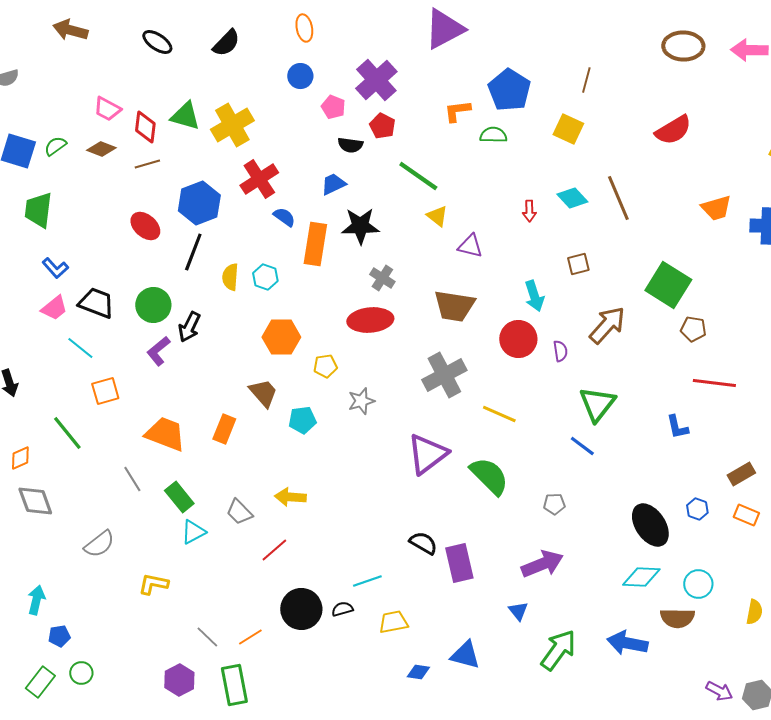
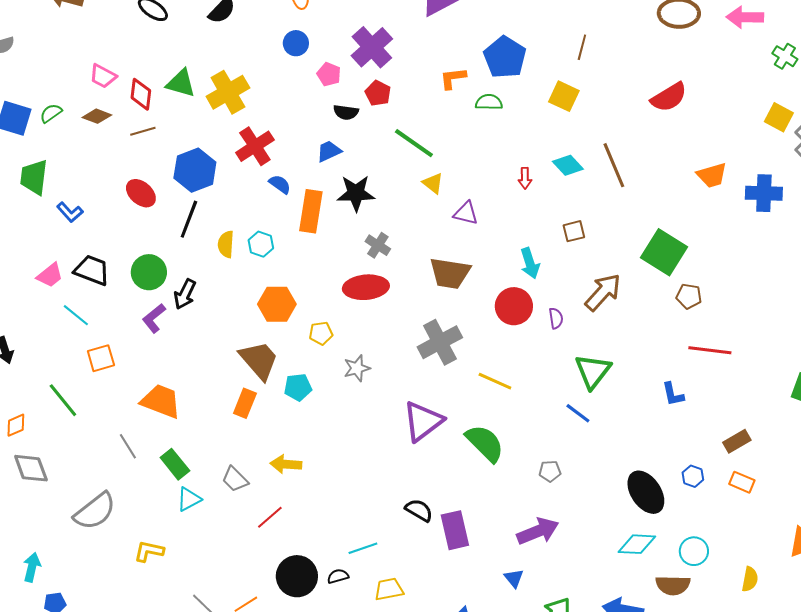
blue L-shape: (55, 268) -> (70, 212), moved
brown trapezoid: (263, 393) -> (259, 360), size x1.4
orange rectangle: (224, 429) -> (245, 403), moved
gray semicircle: (99, 544) -> (95, 511), size x1.4

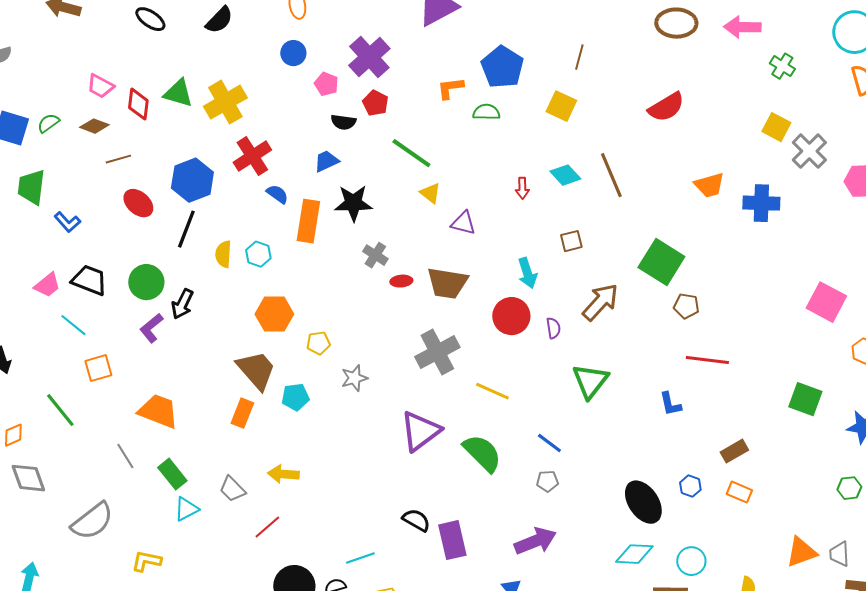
brown line: (143, 131) -> (118, 159), moved
red ellipse: (366, 287) -> (401, 281), moved, size x0.5
blue line: (578, 413) -> (549, 443), moved

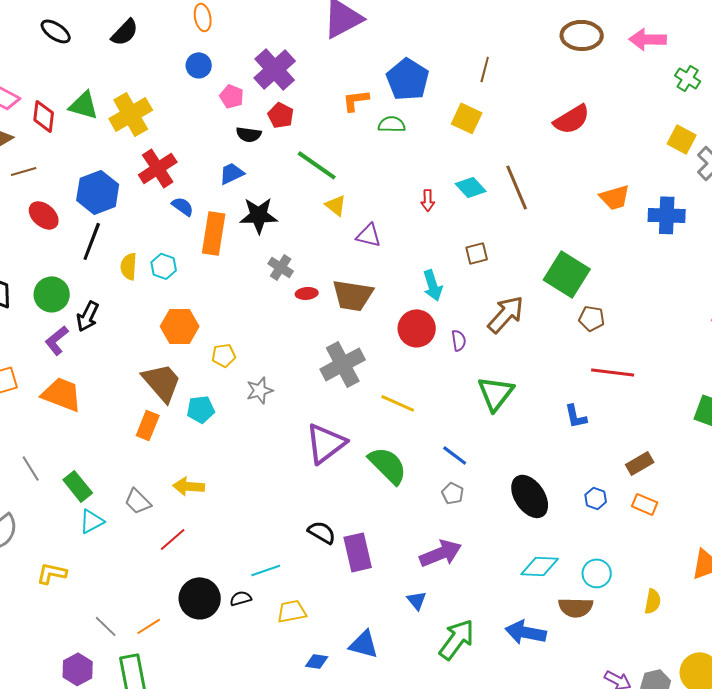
orange trapezoid: (158, 411) -> (62, 394), moved
gray pentagon: (547, 481) -> (453, 493), turned 30
black ellipse: (643, 502) -> (530, 496), moved

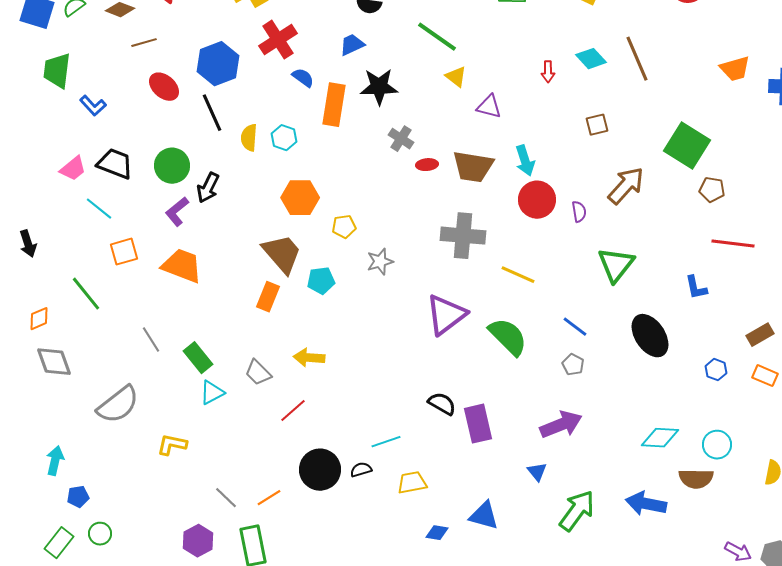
black line: (92, 241) -> (212, 113), turned -45
cyan arrow: (433, 285) -> (525, 161), moved
gray cross: (343, 364) -> (463, 236), turned 33
black ellipse: (530, 496) -> (650, 336), moved

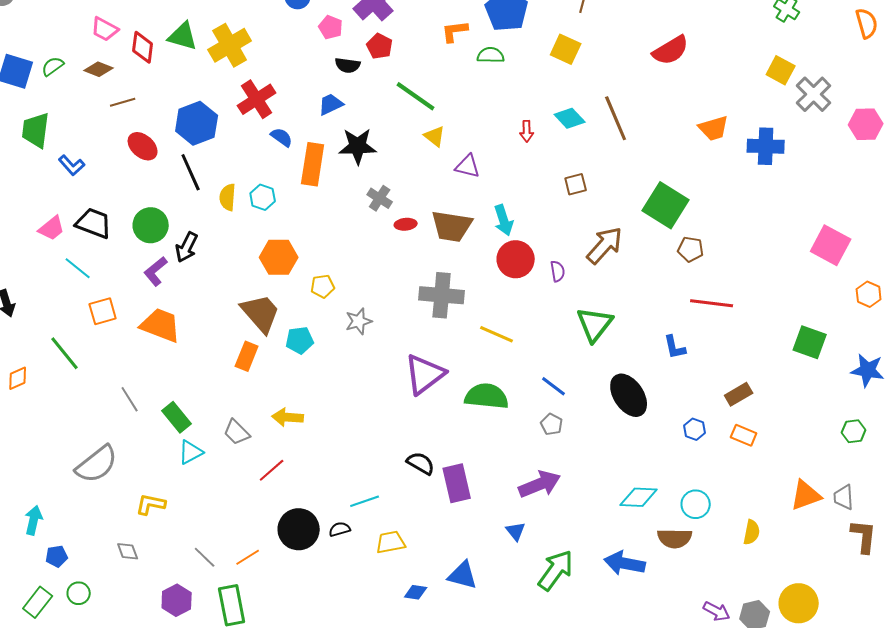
green semicircle: (508, 337) -> (487, 396), turned -39
gray diamond: (54, 362) -> (128, 551), moved, size x0.6

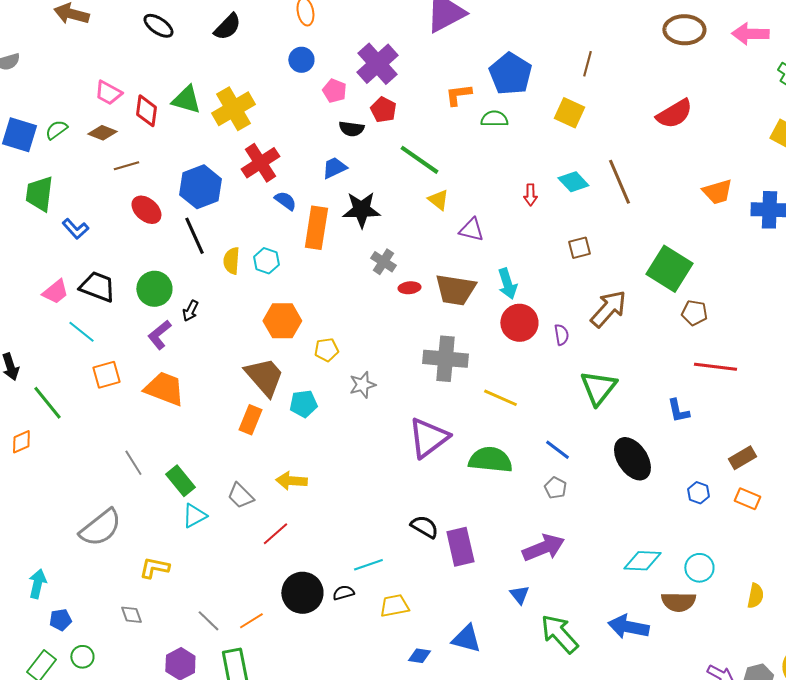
black arrow: (187, 247) -> (190, 311), size x0.7
green line: (65, 353) -> (47, 403), moved
green arrow: (556, 570) -> (559, 634), turned -78

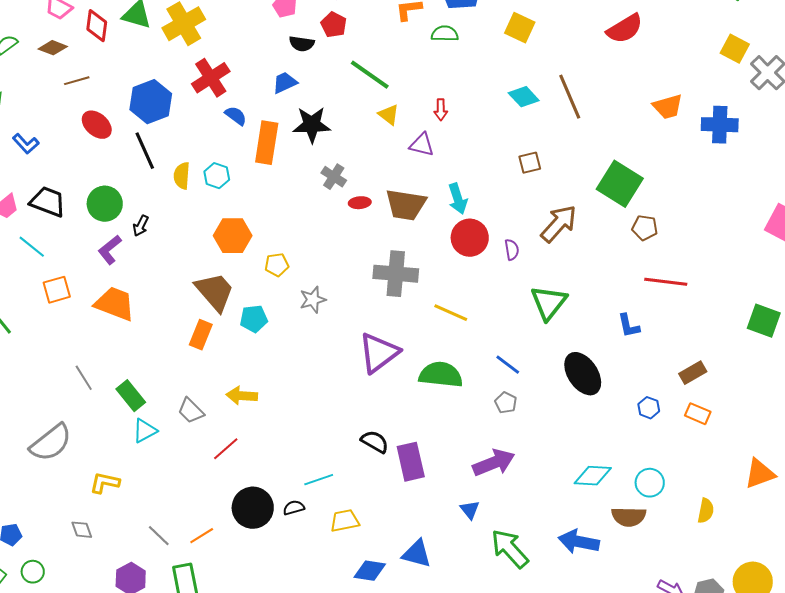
red arrow: (530, 195) -> (441, 110), moved
blue diamond: (419, 656) -> (370, 571), size x1.4

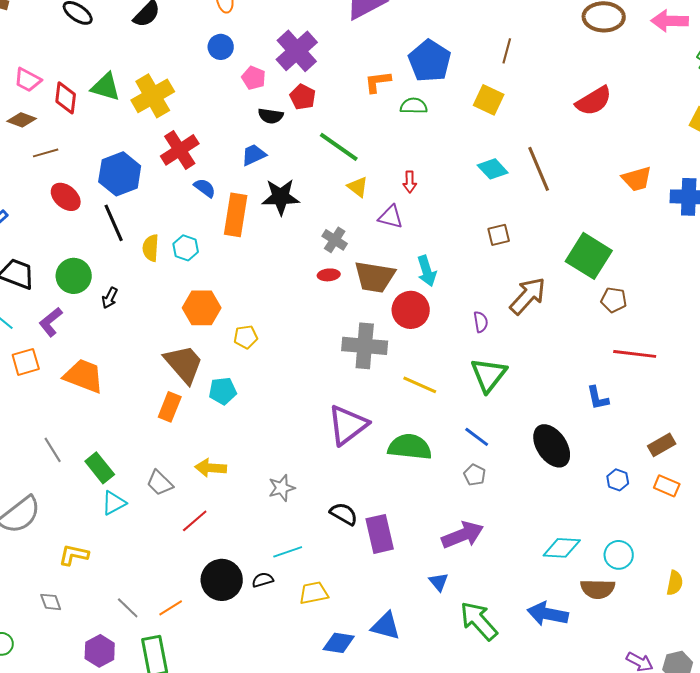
gray cross: (334, 177) -> (335, 240), moved
red circle: (470, 238) -> (411, 310), moved
purple L-shape: (110, 250) -> (51, 322), moved
gray star: (313, 300) -> (282, 488), moved
green triangle: (549, 303) -> (489, 375), moved

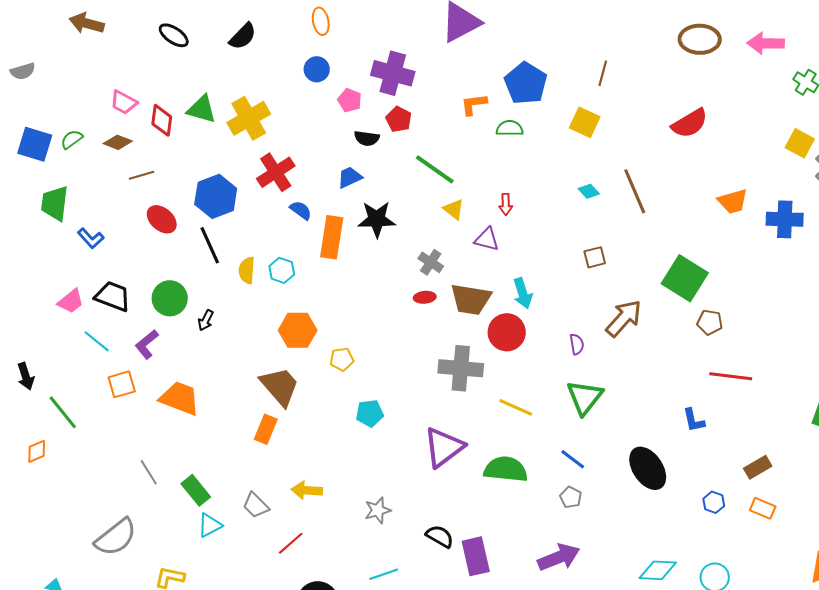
purple cross: (297, 51) -> (393, 73), turned -33
cyan diamond: (493, 169) -> (589, 191), size x0.7
cyan pentagon: (223, 391) -> (370, 413), moved

